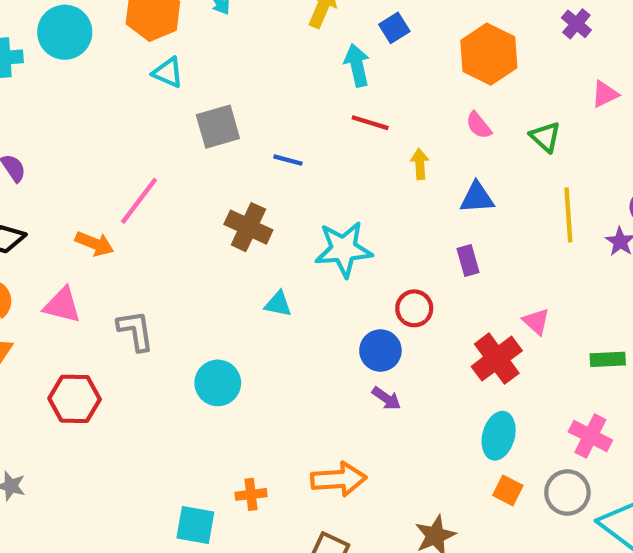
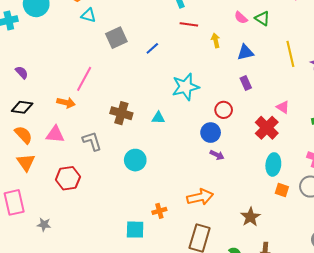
green triangle: (545, 137) -> (262, 18), moved
blue line: (288, 160) -> (152, 48), turned -48
brown cross: (248, 227) -> (121, 113), moved

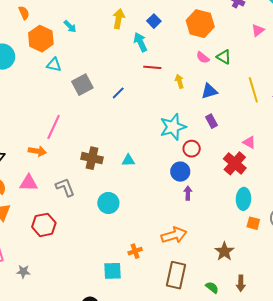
cyan star: (185, 87) -> (173, 127), moved
purple arrow: (217, 155) -> (188, 193), turned -112

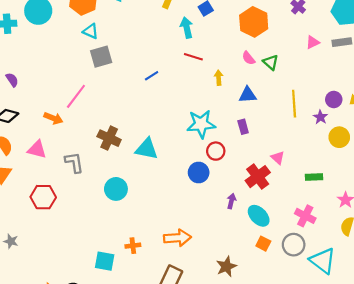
gray square: (82, 85) -> (101, 57), moved
cyan triangle: (128, 160) -> (147, 149), size x1.6
purple arrow: (188, 193) -> (231, 201), moved
cyan ellipse: (243, 199) -> (259, 216), turned -60

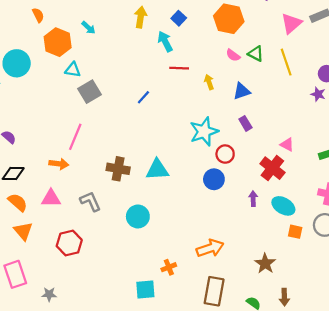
pink triangle: (313, 42) -> (291, 23), size x1.5
yellow line: (294, 104) -> (286, 62), moved

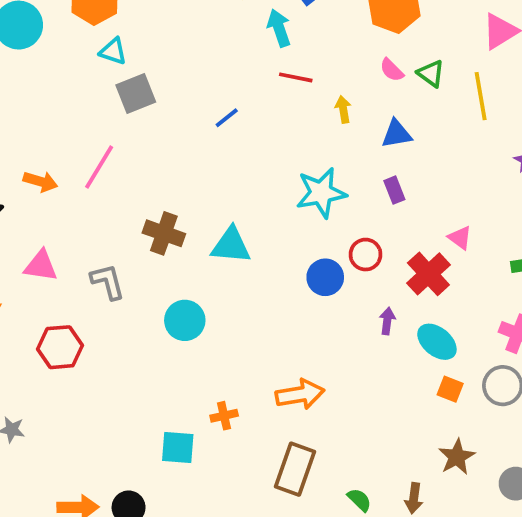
red circle: (225, 154) -> (366, 255), moved
orange arrow: (59, 164) -> (40, 181), moved
brown star: (265, 263) -> (457, 457), moved

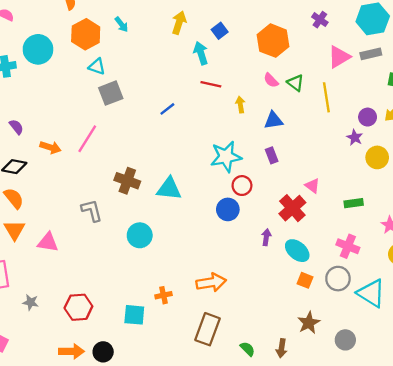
red circle: (366, 255) -> (242, 186), moved
pink triangle: (41, 266) -> (48, 242), moved
red hexagon: (60, 347) -> (78, 307), moved

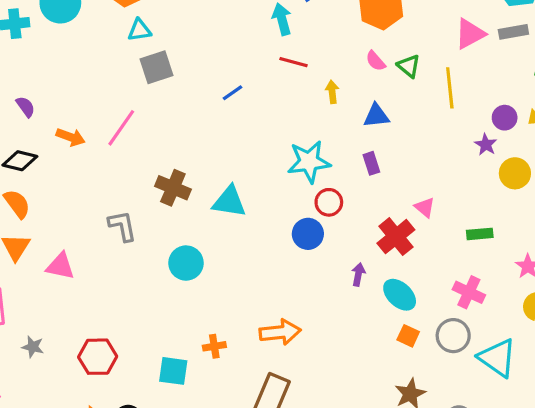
cyan triangle: (97, 67) -> (139, 30), turned -30

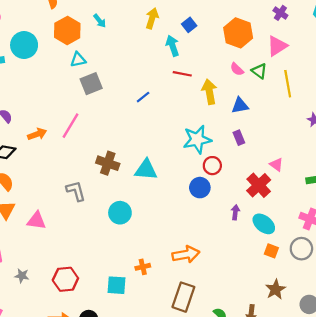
pink triangle: (470, 34) -> (277, 46), moved
yellow arrow: (332, 92) -> (209, 92), size x1.6
orange arrow: (71, 137) -> (37, 134), turned -36

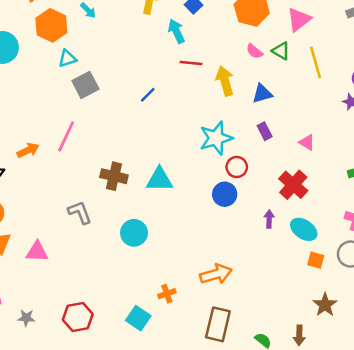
pink triangle: (276, 164) -> (307, 142), moved
cyan square: (116, 285) -> (138, 318), turned 36

